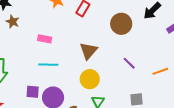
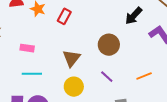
brown circle: (121, 24) -> (109, 45), moved
purple line: (129, 63) -> (107, 77), moved

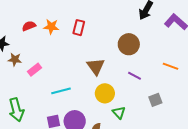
pink rectangle: (27, 48) -> (35, 70), moved, turned -32
orange line: (144, 76) -> (171, 66), turned 56

